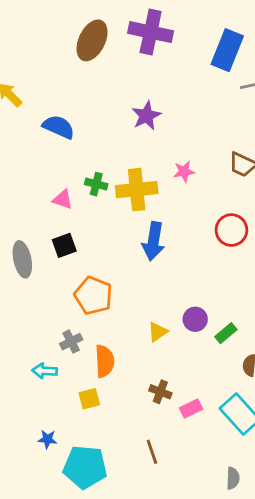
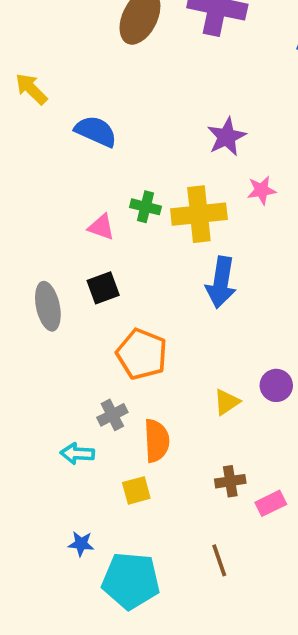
purple star: (146, 116) -> (227, 137), moved
brown cross: (160, 392) -> (230, 481), turned -30

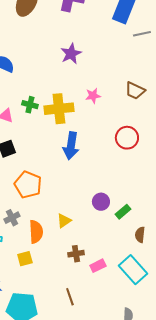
purple star: (227, 137) -> (71, 54), moved
yellow triangle: (227, 402) -> (64, 221), moved

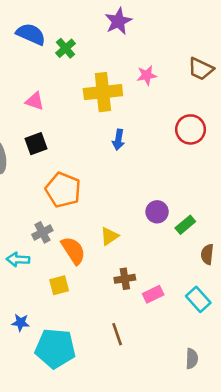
green cross: (30, 105) -> (66, 48), moved, turned 35
blue arrow: (71, 146) -> (118, 140), size x0.6
orange semicircle: (36, 232) -> (73, 250), turned -30
cyan rectangle: (133, 270) -> (198, 299), size x0.7

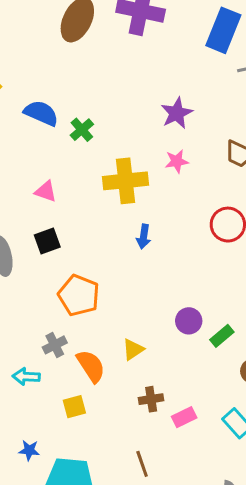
purple star: (118, 21) -> (177, 113), moved

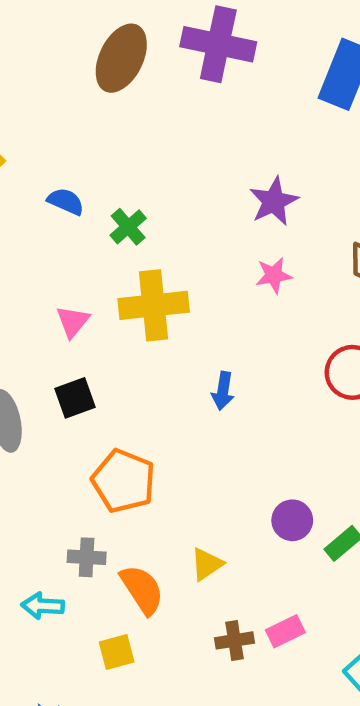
blue semicircle: (41, 113) -> (66, 201), size x0.7
yellow cross: (125, 181) -> (154, 305), moved
pink triangle: (46, 191) -> (73, 322), turned 50
gray cross: (55, 345) -> (87, 557), turned 30
pink rectangle: (184, 417) -> (285, 631), moved

